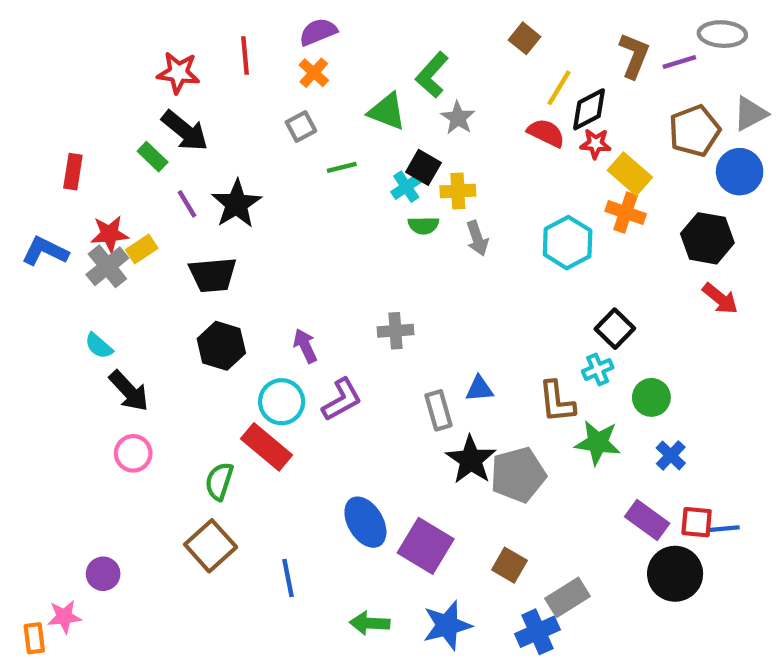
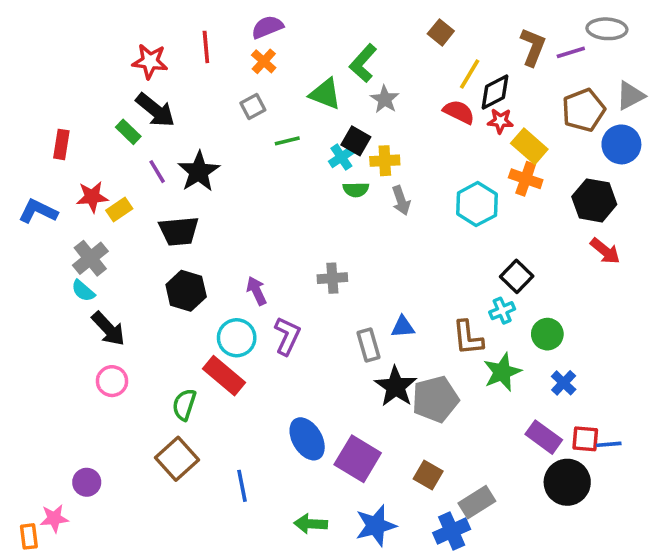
gray cross: (107, 266) -> (90, 258), moved
purple L-shape: (342, 400) -> (287, 336), turned -36
green star: (598, 443) -> (502, 372), turned -30

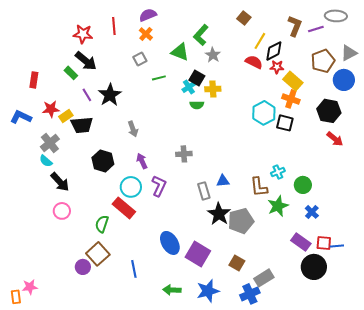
gray arrow: (401, 200) -> (133, 129), moved
black trapezoid: (179, 231) -> (82, 125), moved
black square: (517, 276) -> (285, 123), moved, turned -30
purple circle: (87, 482) -> (83, 267), moved

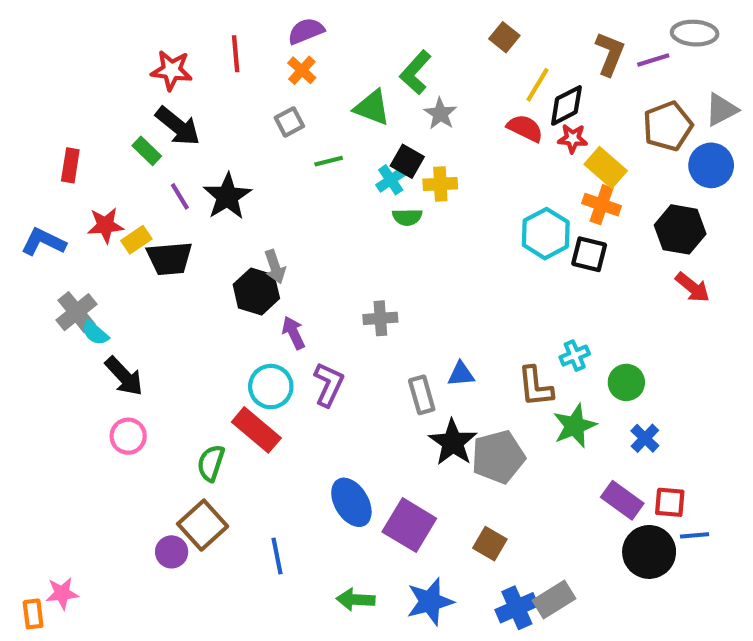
gray cross: (50, 143) -> (76, 312), moved
black hexagon: (103, 161) -> (256, 291), moved
blue line: (337, 246) -> (695, 535), moved
gray rectangle: (264, 278) -> (554, 599), moved

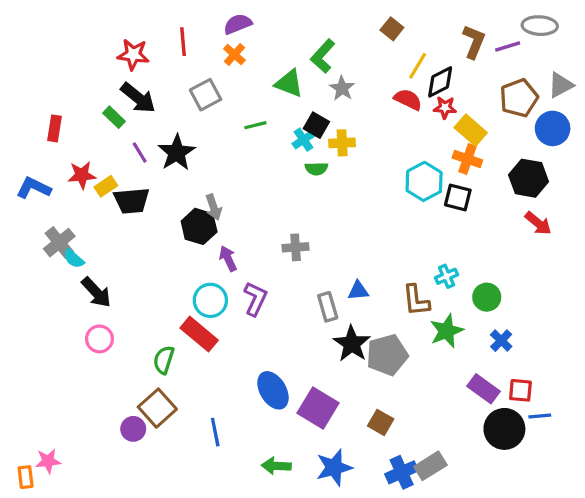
gray square: (289, 122) -> (206, 95), moved, size x1.4

